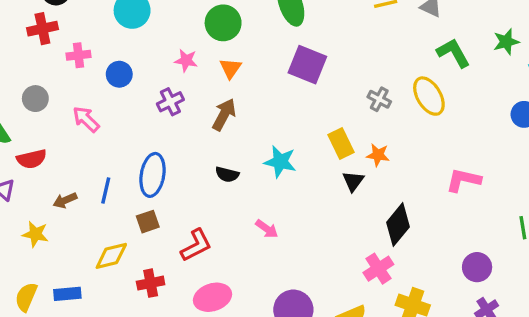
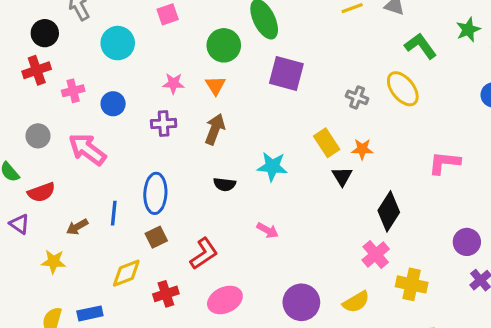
green circle: (223, 23) -> (224, 45), moved
purple cross: (170, 102) -> (164, 124), turned 30
pink arrow: (86, 119) -> (87, 149), size x1.4

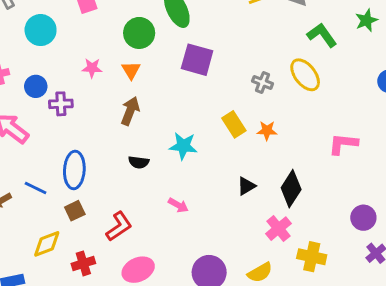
purple cross: (164, 124) -> (61, 104), moved
black triangle: (342, 176) -> (246, 186), moved, turned 30
blue line: (114, 213) -> (36, 188), turned -70

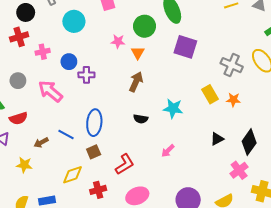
pink star: (92, 68) -> (118, 41), moved
gray cross: (263, 82) -> (232, 65), size x1.5
pink arrow: (178, 205) -> (168, 151), turned 104

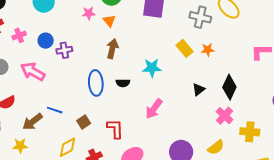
blue ellipse: (94, 123) -> (96, 83), moved
brown arrow: (41, 143) -> (32, 122), size x1.5
pink arrow: (168, 151) -> (154, 109), size x1.5
red L-shape: (125, 164) -> (115, 129), turned -50

